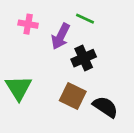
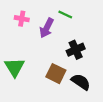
black cross: (84, 58) -> (76, 50), moved

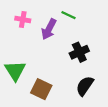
brown square: (56, 74) -> (41, 89), moved
black semicircle: (81, 82) -> (85, 86), turned -90

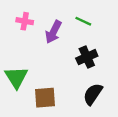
green line: (68, 15) -> (83, 21), moved
brown square: (41, 89) -> (45, 98), turned -30

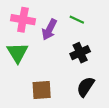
pink cross: (25, 21) -> (23, 20), size x1.5
green triangle: (16, 77) -> (17, 53), moved

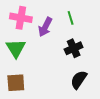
green line: (77, 20) -> (71, 18), turned 48
brown square: (42, 90) -> (16, 83), moved

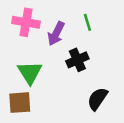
green triangle: (16, 48) -> (30, 72), moved
black cross: (74, 48) -> (77, 60), moved

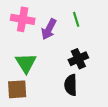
black cross: (77, 60) -> (78, 59), moved
black semicircle: (97, 99) -> (71, 85), moved, turned -35

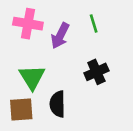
black semicircle: (71, 85) -> (57, 104), moved

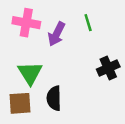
black cross: (96, 72) -> (108, 68), moved

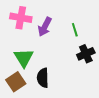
green line: (88, 23) -> (75, 30), moved
brown square: (20, 103) -> (16, 82), turned -30

